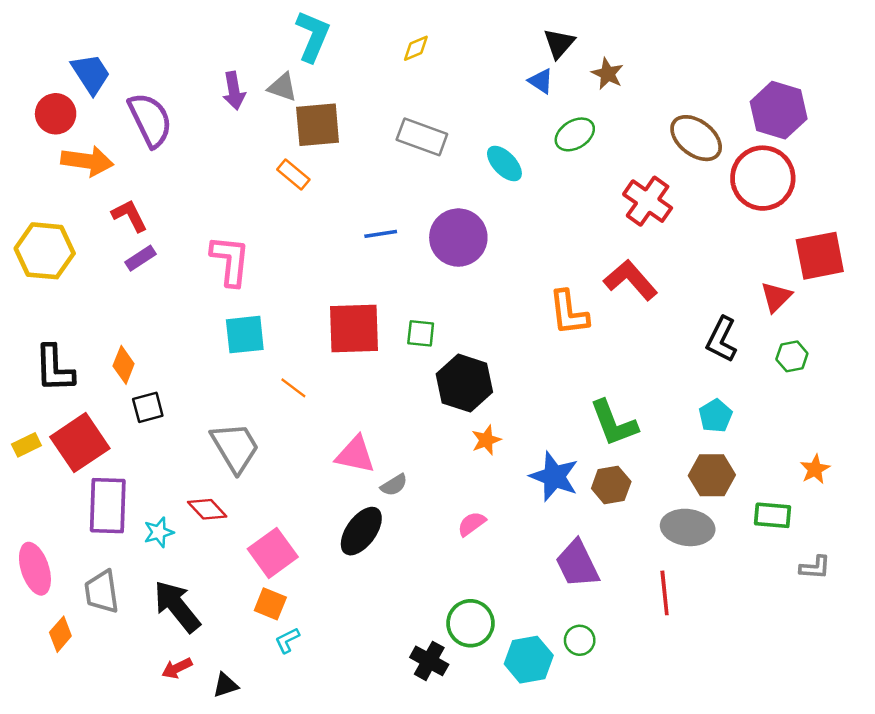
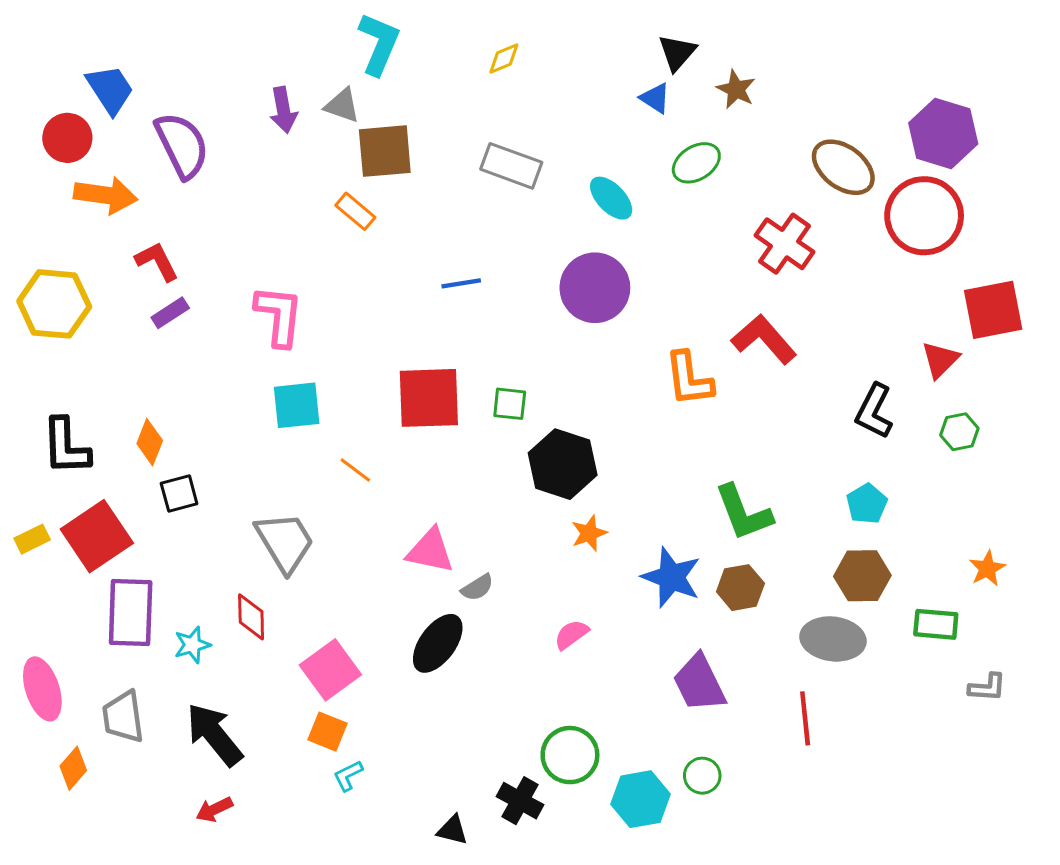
purple circle: (458, 238) -> (595, 288), moved
red diamond: (207, 509) -> (251, 617), turned 42
black triangle: (225, 685) -> (452, 830), moved, turned 32

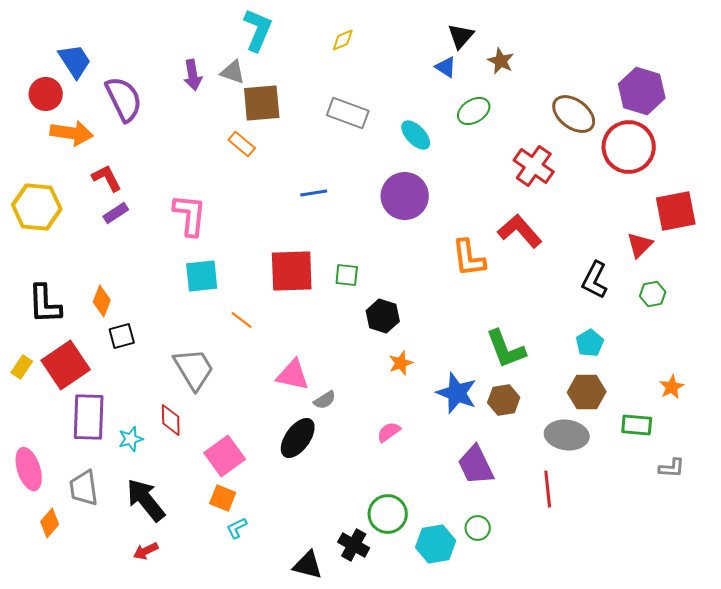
black hexagon: (563, 464) -> (383, 316), size x0.7
yellow rectangle: (32, 539) -> (22, 367), turned -30
black triangle: (452, 830) -> (308, 565), size x1.4

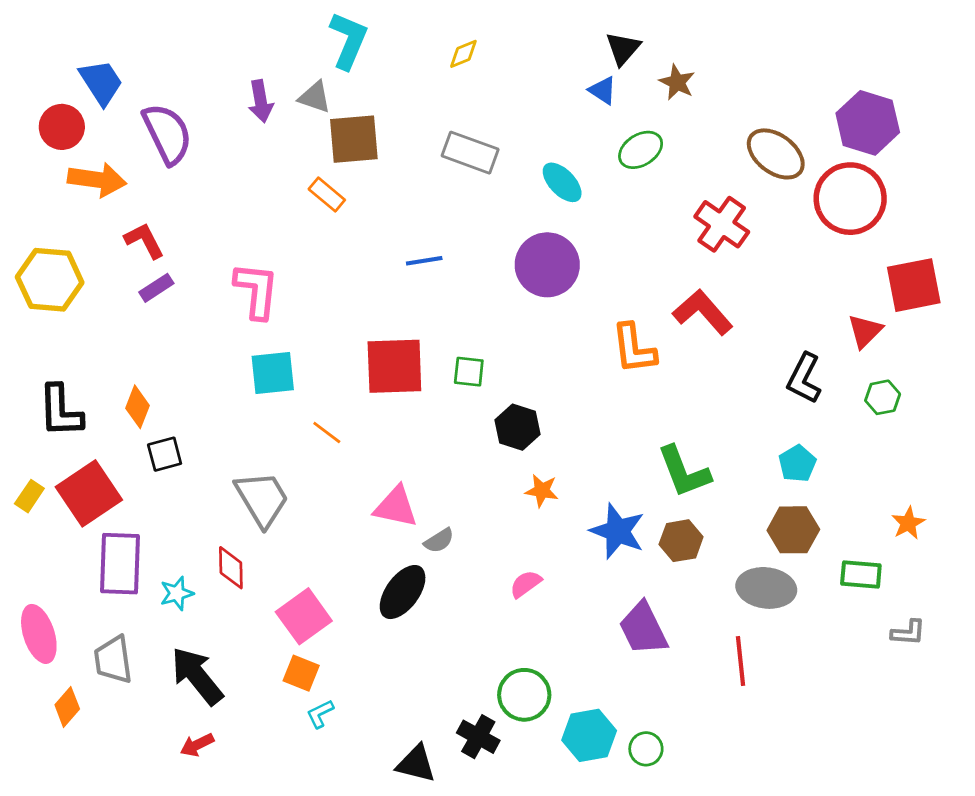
orange star: (401, 363) -> (542, 491), turned 30
green circle: (478, 528) -> (646, 749), moved

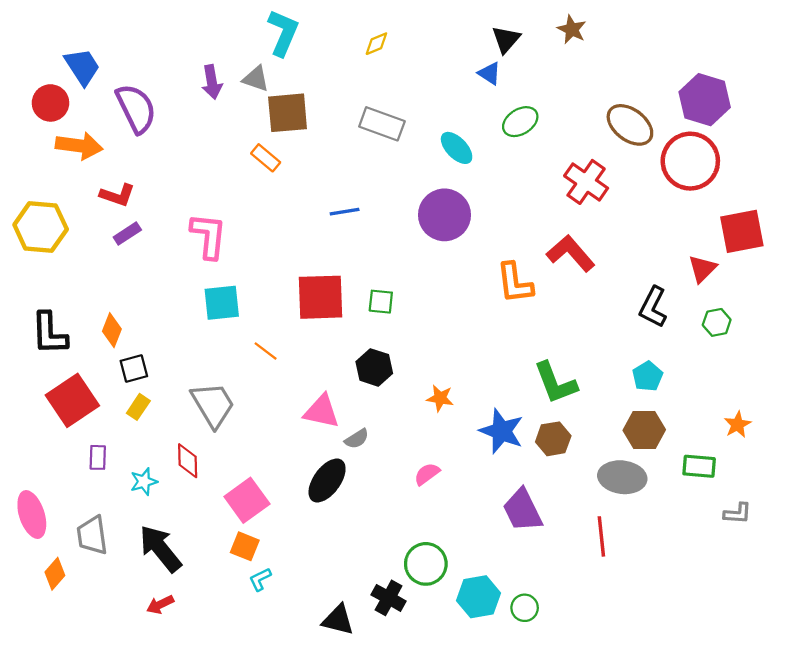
brown star: (677, 82) -> (572, 29), moved
red L-shape: (144, 240) -> (117, 195), turned 136
black hexagon: (517, 427) -> (374, 367), moved
yellow rectangle: (29, 496) -> (138, 407), moved
purple rectangle: (120, 564) -> (98, 457), size x0.5

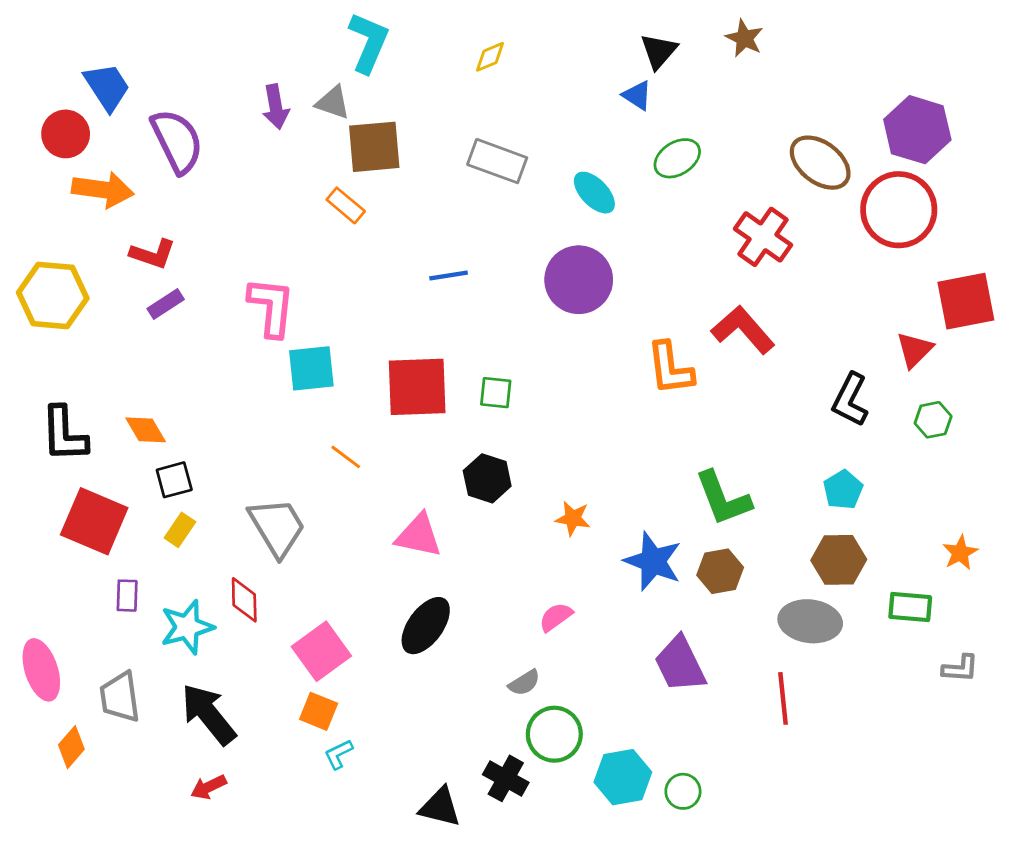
cyan square: (222, 303) -> (311, 368), moved
orange diamond: (112, 330) -> (146, 430), turned -52
red square: (72, 400) -> (94, 521), turned -33
gray semicircle: (357, 439) -> (524, 683), moved
cyan star: (144, 482) -> (187, 627), size x1.5

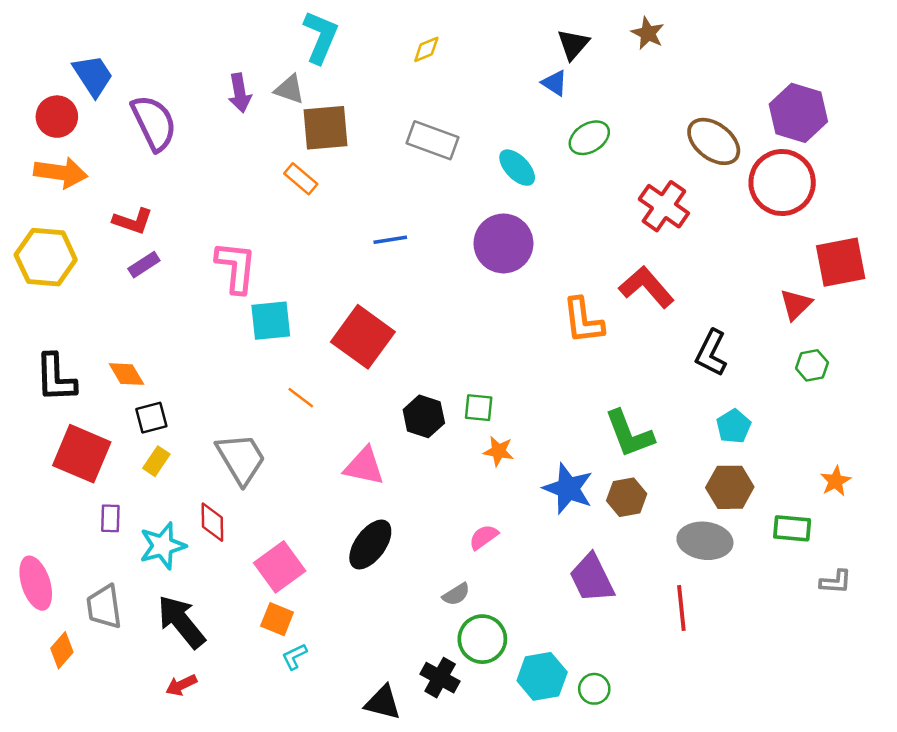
orange arrow: (103, 190) -> (61, 173), moved
red square: (417, 387) -> (363, 337), turned 38
green square: (496, 393) -> (479, 408), moved
black L-shape: (850, 400) -> (711, 353), moved

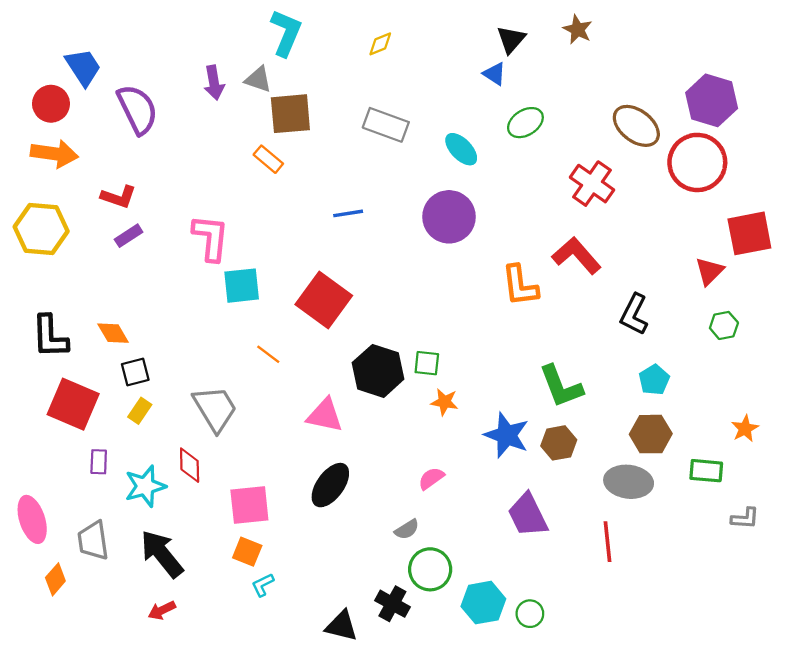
black hexagon: (424, 416) -> (378, 371), size x1.4
pink square: (280, 567) -> (249, 505), turned 30

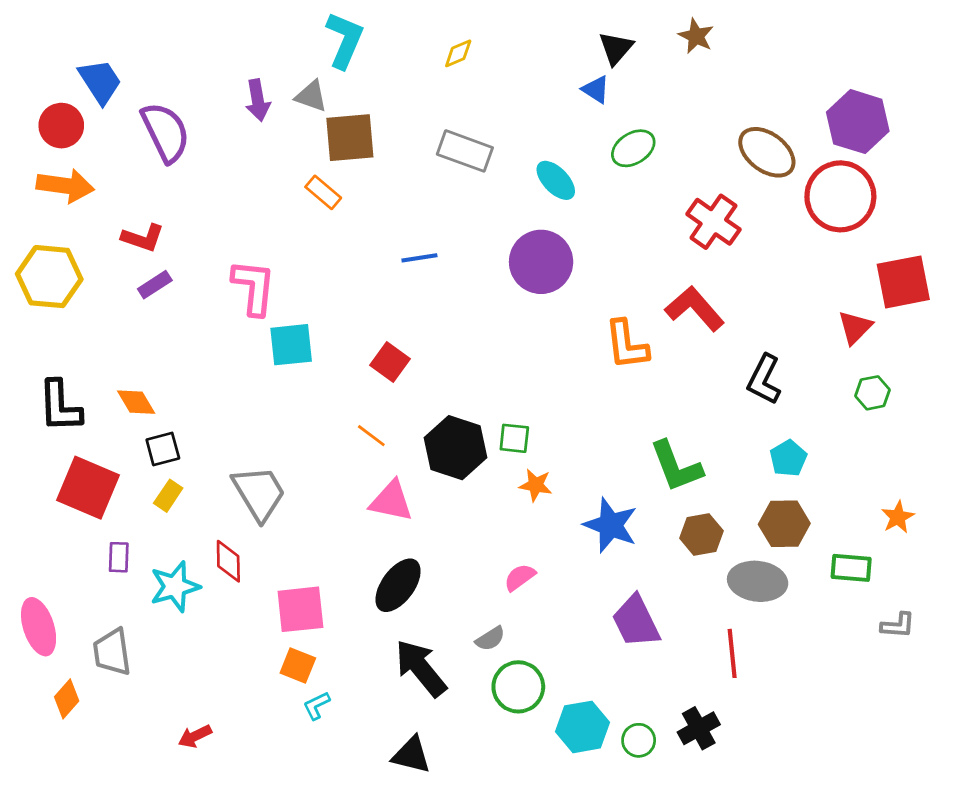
red square: (324, 300) -> (390, 362), size x0.6
orange line: (268, 354) -> (371, 436), moved
brown hexagon: (559, 443) -> (701, 534), moved
black arrow: (162, 554) -> (421, 668), moved
black cross: (392, 604) -> (699, 728), moved, turned 32

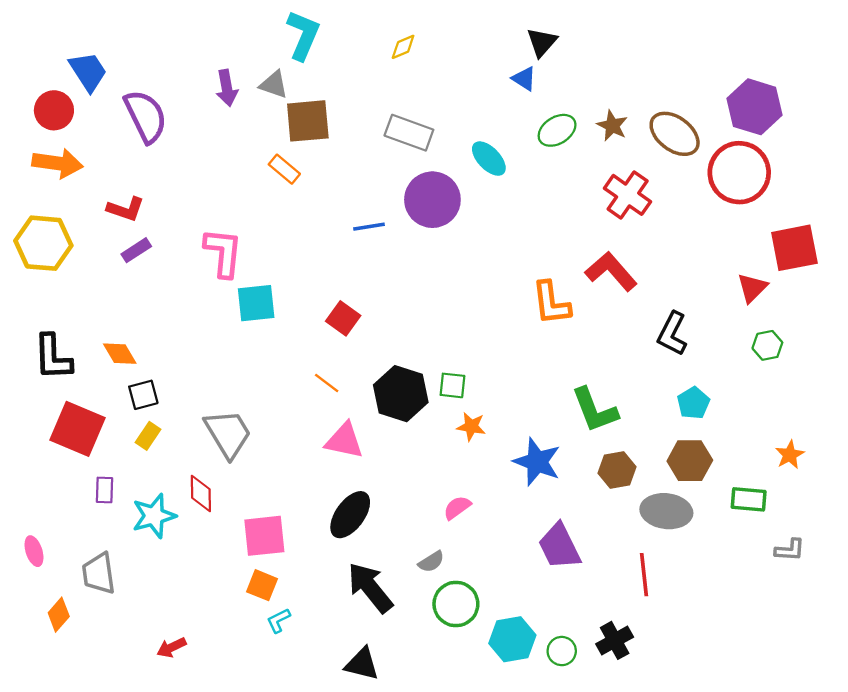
brown star: (696, 36) -> (612, 126), moved
purple circle: (541, 262) -> (432, 200), moved
pink ellipse: (39, 627) -> (34, 551), size x0.6

